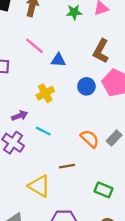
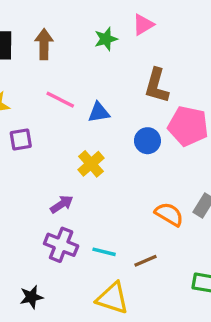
cyan line: (43, 131) -> (104, 252), moved

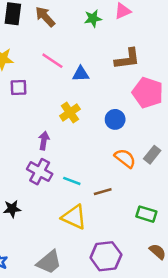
brown arrow: (44, 44) -> (45, 17), turned -50
brown L-shape: (157, 86) -> (127, 59), turned -120
blue circle: (147, 141) -> (115, 119), moved
purple arrow: (62, 204) -> (44, 141), turned -54

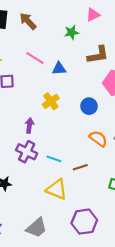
green star: (93, 18) -> (72, 32), moved

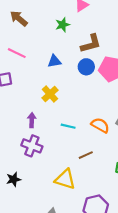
pink line: (35, 58) -> (17, 53), moved
blue circle: (89, 106) -> (86, 67), moved
cyan line: (54, 159) -> (68, 126), moved

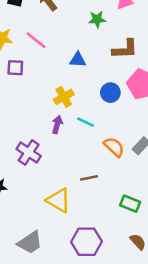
blue circle: (86, 67) -> (110, 93), moved
purple arrow: (32, 120) -> (57, 125), moved
cyan line: (68, 126) -> (86, 122), moved

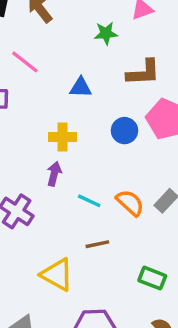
yellow cross: (64, 97) -> (63, 137), turned 30
cyan line: (86, 122) -> (89, 201), moved

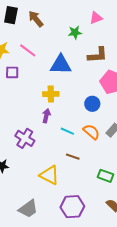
blue triangle: (81, 87) -> (61, 65), size x1.6
blue circle: (125, 131) -> (92, 104), moved
brown line: (97, 244) -> (73, 157), turned 32

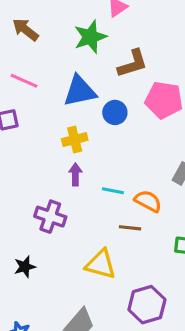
green star: (75, 32) -> (90, 37), size x1.5
blue circle: (92, 104) -> (115, 112), moved
orange semicircle: (91, 132) -> (148, 201), moved

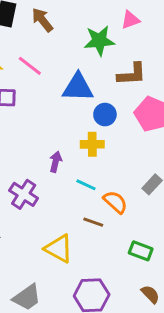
yellow cross: (75, 140) -> (92, 144), moved

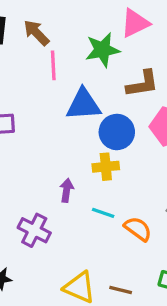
pink triangle: (130, 20) -> (135, 23), size x1.4
pink line: (30, 66) -> (53, 65), moved, turned 55
blue circle: (105, 115) -> (117, 132), size x1.4
brown line: (93, 222) -> (121, 290), moved

